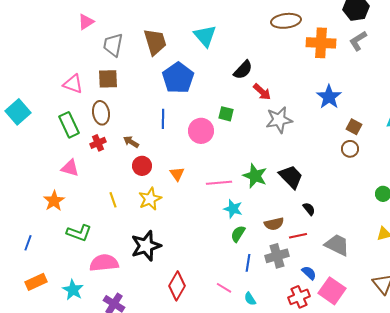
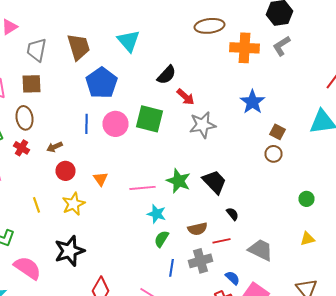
green square: (226, 114) -> (150, 119), size x1.8
pink circle: (201, 131) -> (116, 124), moved
brown arrow: (131, 142) -> (54, 147), turned -56
red cross: (98, 143) -> (22, 148), turned -35
pink semicircle: (104, 263) -> (28, 268), turned 40

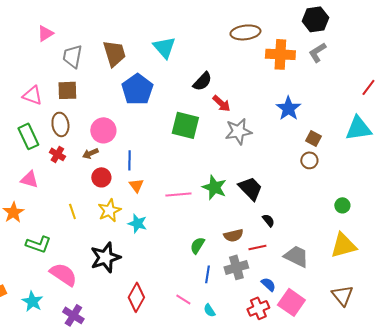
blue line: (86, 124) -> (129, 160), moved
pink circle: (116, 124) -> (103, 130), moved
cyan star: (156, 214) -> (137, 223), moved
yellow triangle: (308, 239) -> (343, 245), size x1.8

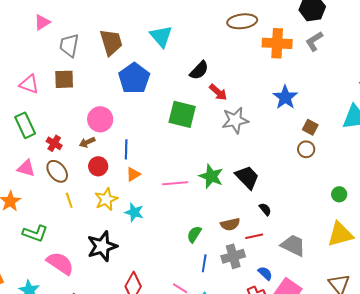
brown ellipse: (60, 124) -> (57, 171), moved, turned -30
orange triangle: (136, 185) -> (133, 174), turned 35

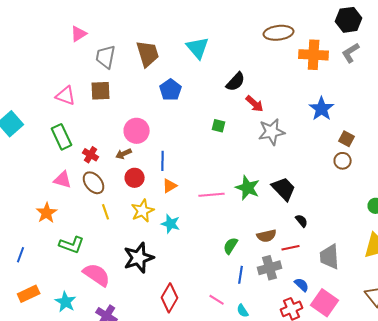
blue pentagon: (134, 78) -> (171, 90), size x0.7
green square: (182, 114) -> (219, 126), size x0.5
gray trapezoid: (293, 245) -> (330, 257), turned -120

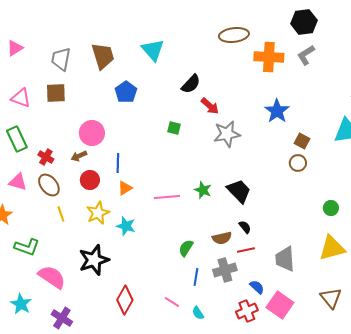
pink triangle: (79, 34) -> (15, 48), moved
green star: (248, 188) -> (203, 190), size x0.7
black semicircle: (302, 221) -> (245, 227), moved

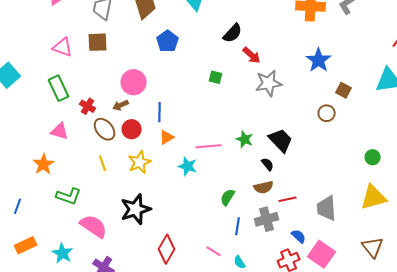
brown circle: (298, 163) -> (327, 113), moved
brown ellipse: (49, 185) -> (105, 129), moved
cyan star: (126, 226) -> (188, 166), moved
black semicircle: (245, 227) -> (268, 164), moved

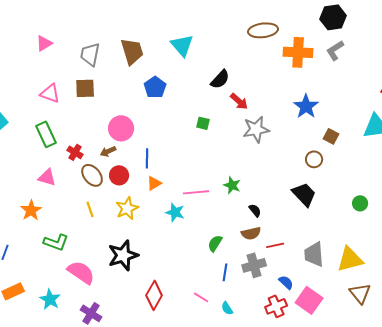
black trapezoid: (281, 140) -> (304, 194), moved
yellow triangle: (374, 197) -> (350, 259), moved

